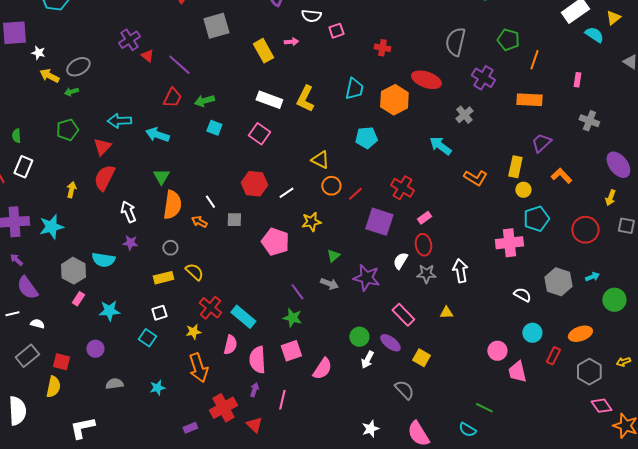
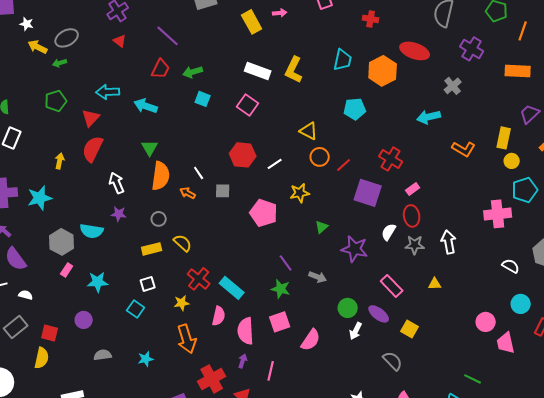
red triangle: (147, 56) -> (120, 41), moved
cyan arrow: (440, 146) -> (429, 117), turned -50
gray arrow: (329, 284) -> (318, 277), moved

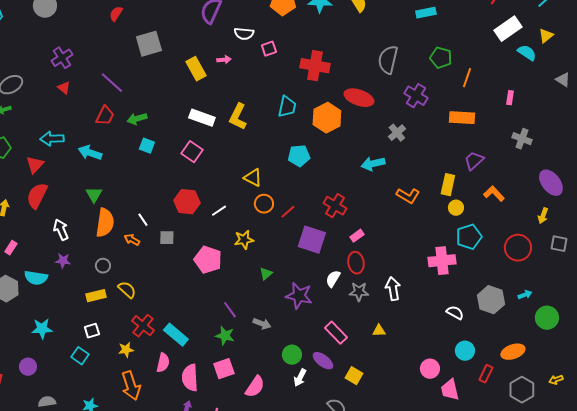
red cross: (371, 19) -> (315, 66), size x1.8
pink rectangle: (67, 270) -> (11, 248), moved

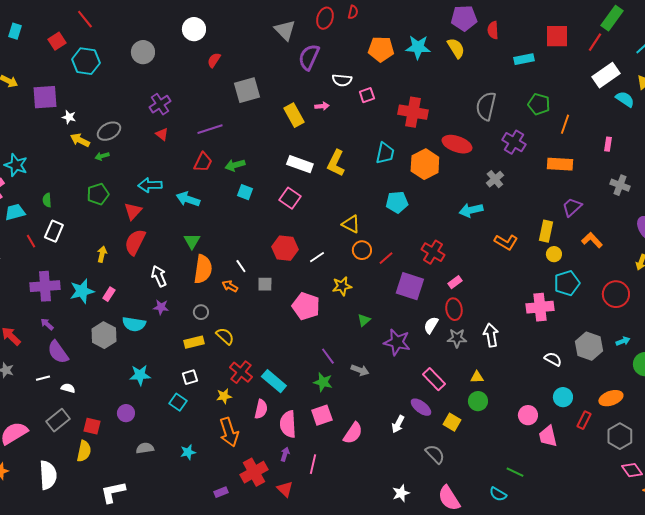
purple line: (112, 83) -> (210, 129), turned -60
green circle: (292, 355) -> (478, 401), moved

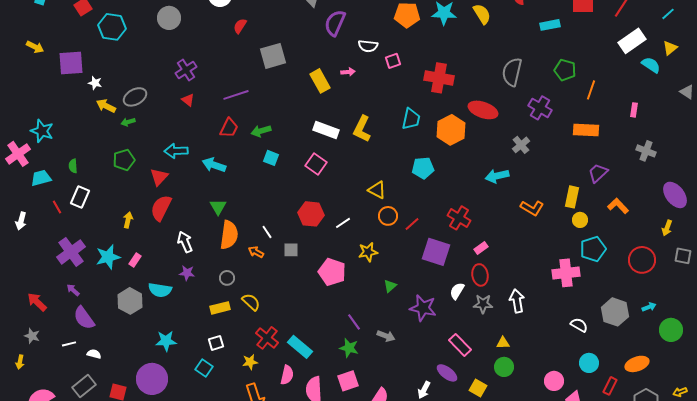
purple cross: (45, 286) -> (71, 252), turned -32
purple circle: (126, 413) -> (152, 379), size x1.8

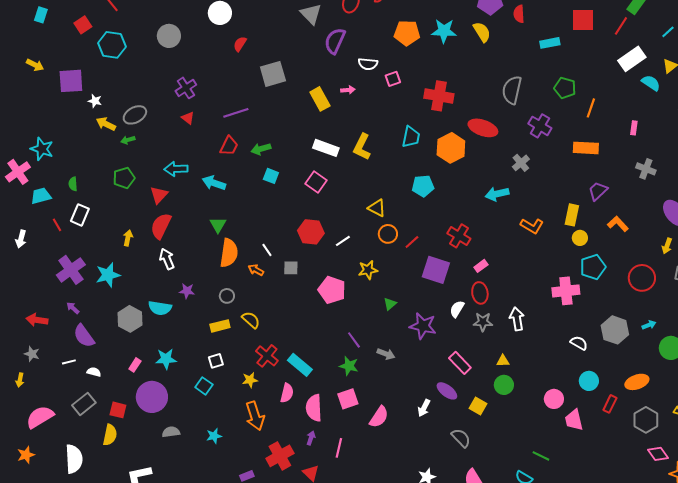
white arrow: (185, 242) -> (167, 259), moved
pink rectangle: (135, 260) -> (135, 365), moved
red arrow: (37, 302) -> (37, 320), turned -35

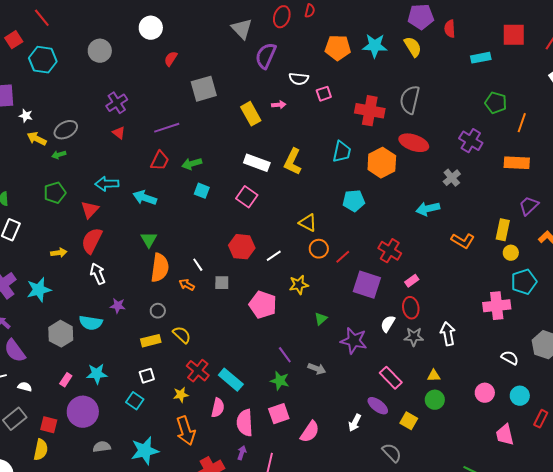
gray semicircle: (512, 90) -> (410, 100), moved
yellow arrow: (128, 238) -> (59, 253), turned 70
pink circle: (554, 399) -> (485, 393), moved
cyan star: (214, 436) -> (145, 451), size x1.8

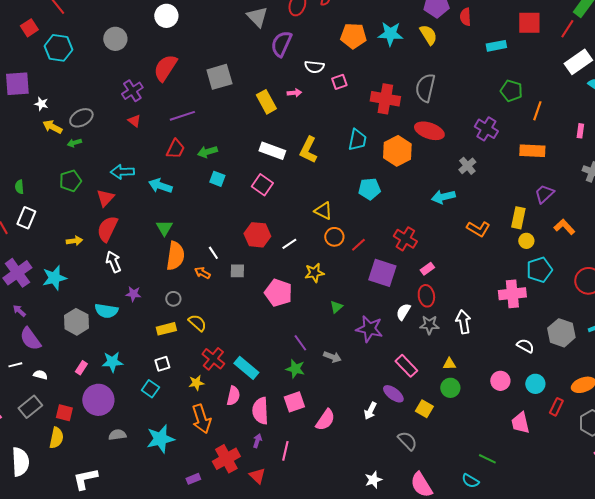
red semicircle: (171, 59) -> (165, 68), moved, size x1.8

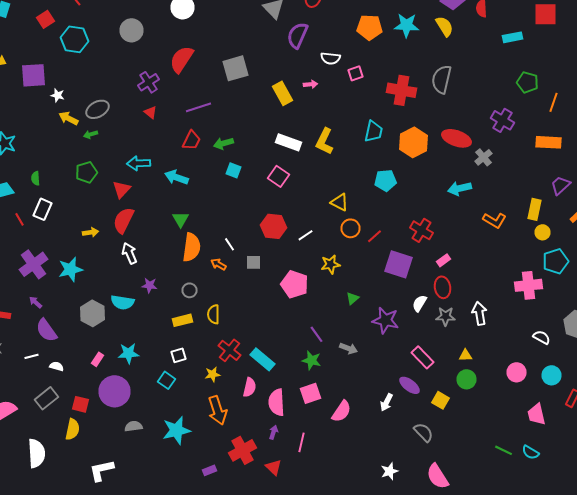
red ellipse: (429, 131) -> (456, 138), moved
yellow semicircle: (197, 323) -> (214, 314), turned -132
cyan semicircle: (470, 481) -> (530, 452), moved

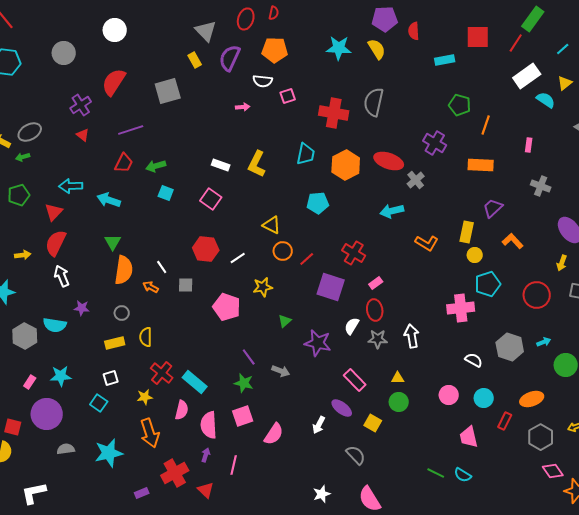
orange pentagon: (370, 27) -> (275, 50), moved
yellow rectangle: (282, 93) -> (195, 60), moved, size x0.7
white rectangle: (288, 142) -> (221, 165), size x0.7

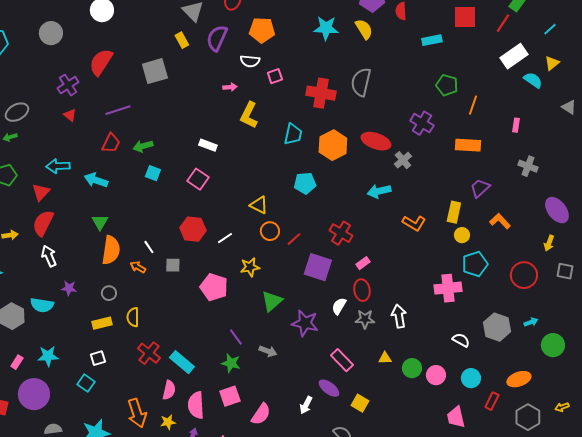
yellow L-shape: (257, 164) -> (249, 115), moved
green triangle: (285, 321) -> (272, 301), size x1.6
yellow star: (145, 397) -> (168, 422), moved
green circle: (399, 402) -> (412, 368), moved

